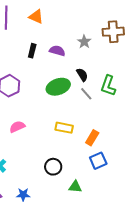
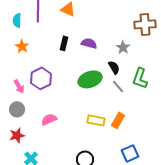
gray star: (84, 42) -> (123, 47), moved
orange rectangle: (92, 138) -> (118, 120), moved

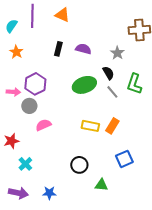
cyan semicircle: (17, 20) -> (11, 26), turned 32
pink arrow: (19, 86) -> (13, 92), turned -56
gray circle: (17, 109) -> (29, 106), moved

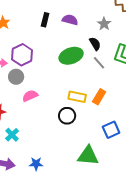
black circle: (79, 165) -> (67, 116), moved
green triangle: (101, 185) -> (88, 156), size x1.6

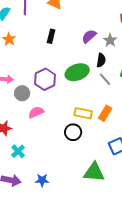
purple semicircle: (70, 20) -> (89, 36), moved, turned -56
black semicircle: (95, 44) -> (101, 60), turned 40
purple hexagon: (22, 55) -> (45, 79), moved

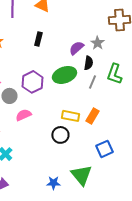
purple semicircle: (89, 36) -> (76, 48), moved
gray line: (105, 79) -> (92, 82), turned 64
green triangle: (94, 172) -> (81, 175), turned 45
blue star: (42, 180) -> (53, 183), moved

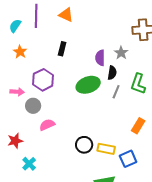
purple semicircle: (76, 48) -> (100, 58), turned -49
purple hexagon: (32, 82) -> (43, 80), moved
yellow rectangle: (70, 116) -> (106, 149), moved
orange rectangle: (92, 116) -> (138, 126), moved

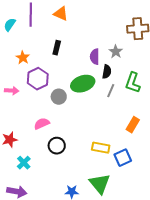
orange star: (20, 52) -> (23, 58), moved
gray circle: (33, 106) -> (59, 97), moved
black circle: (84, 145) -> (57, 146), moved

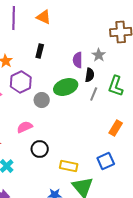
yellow rectangle: (101, 148) -> (69, 166), moved

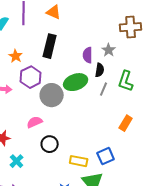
black rectangle: (40, 51) -> (50, 46), size x1.6
gray circle: (42, 100) -> (52, 95), size x1.5
blue square: (106, 161) -> (106, 156), moved

